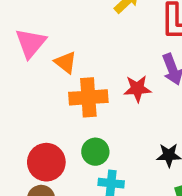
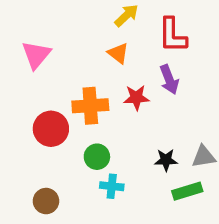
orange triangle: (66, 62) -> (118, 53), moved
red circle: (46, 162) -> (51, 129), moved

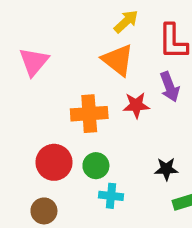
orange triangle: (118, 53) -> (118, 60), size x1.5
red circle: (51, 129) -> (54, 162), moved

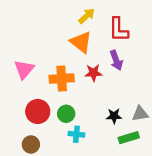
pink triangle: (34, 62) -> (24, 69), moved

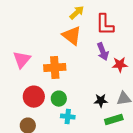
red star: (93, 73) -> (120, 65), moved

